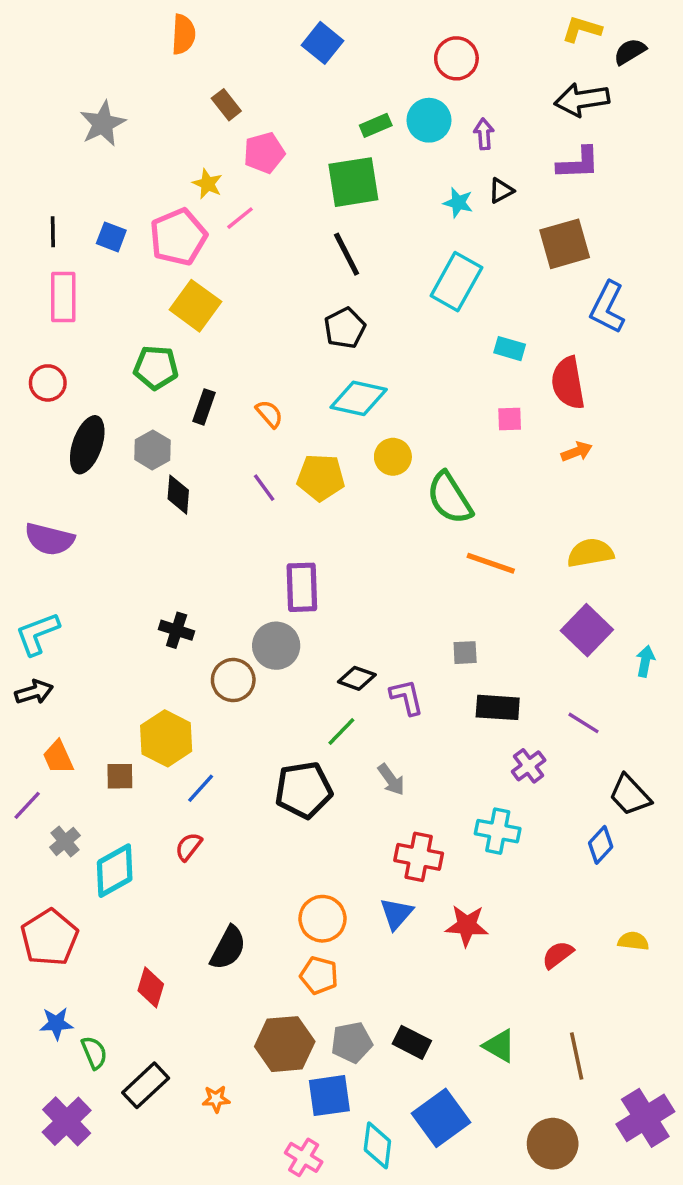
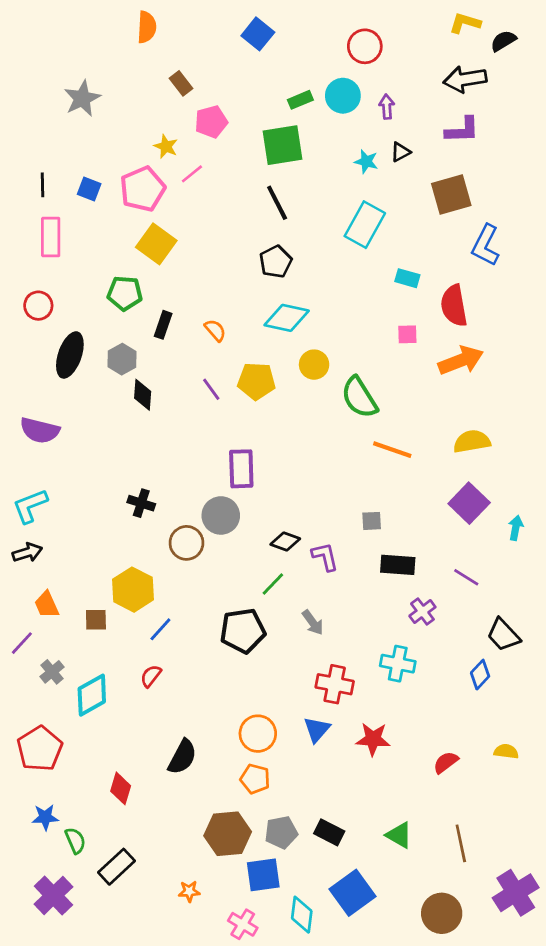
orange arrow: (577, 452) -> (461, 360), size x1.8
orange star: (216, 1099) -> (189, 891), moved

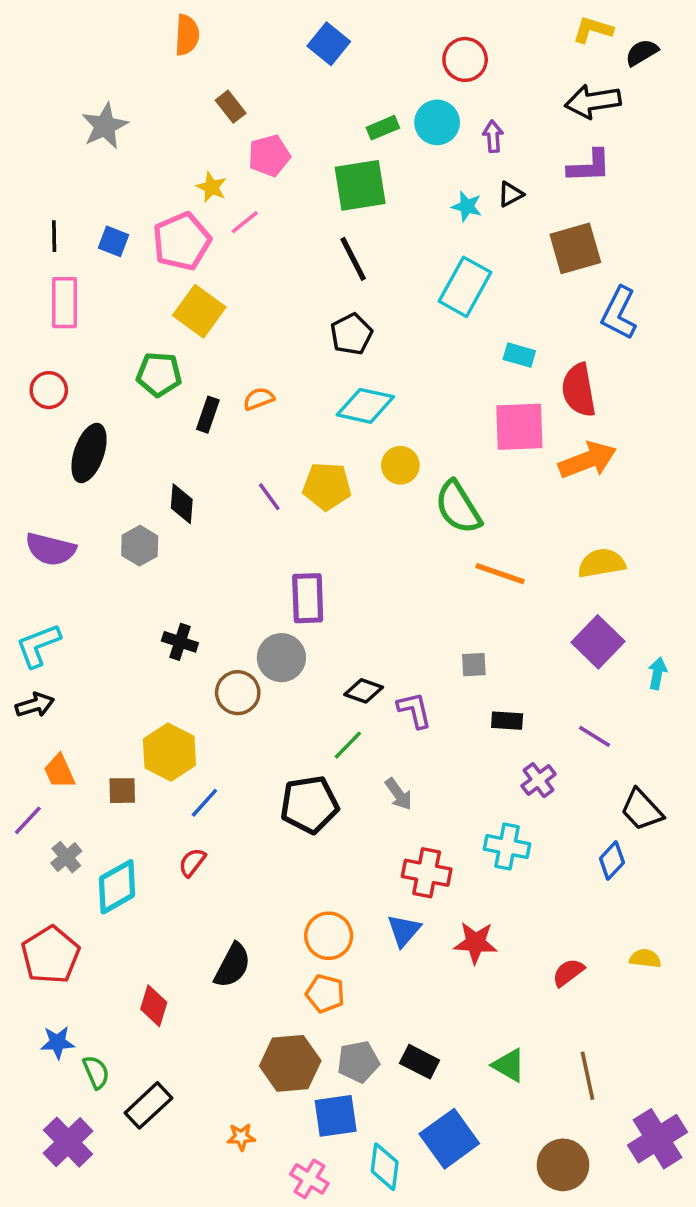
orange semicircle: (215, 330) -> (259, 399), moved, turned -70
pink square: (407, 334) -> (519, 427), size x2.0
gray hexagon: (122, 359) -> (140, 546), moved
black rectangle: (398, 565) -> (507, 721), size x0.7

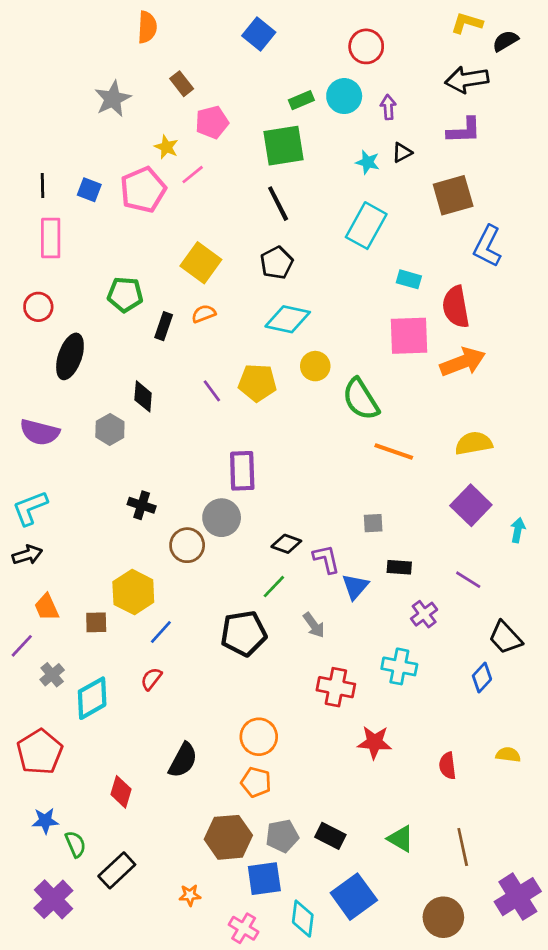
gray star: (105, 126) -> (113, 99), moved
yellow square: (199, 311) -> (201, 263), moved
blue triangle: (404, 931) -> (355, 587), moved
red semicircle: (568, 972) -> (448, 766), turned -60

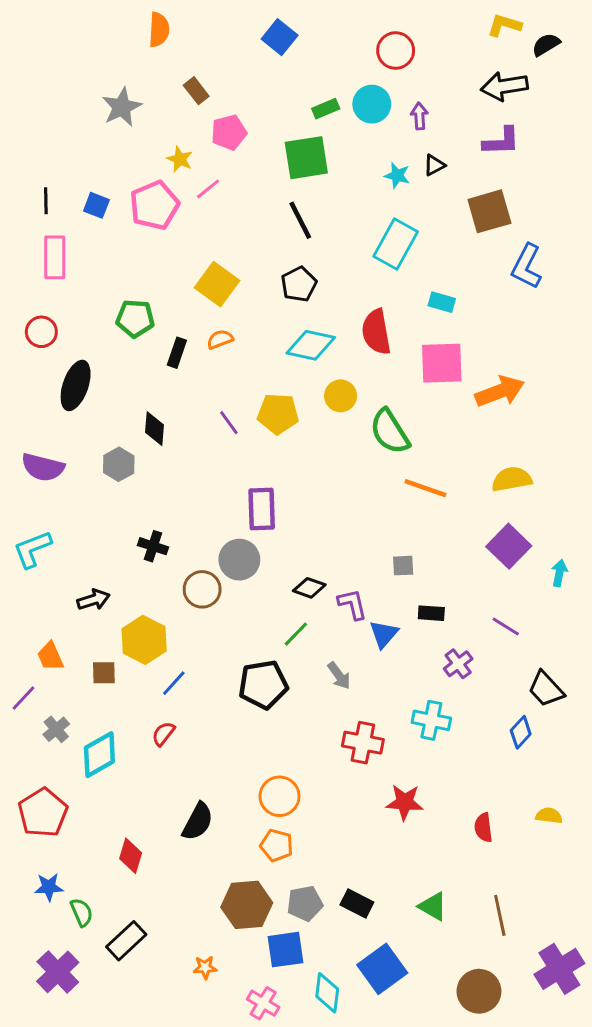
red semicircle: (456, 307) -> (376, 332), moved
black arrow: (27, 555) -> (93, 600), moved

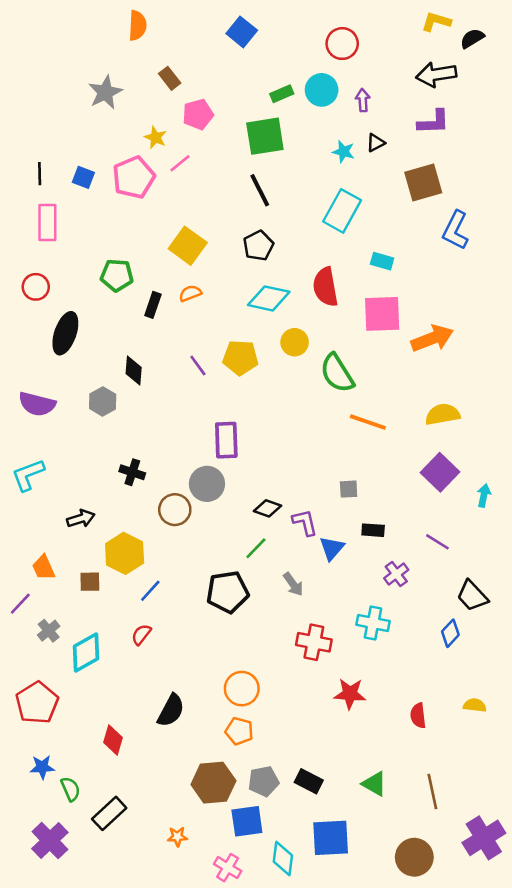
blue square: (382, 969) -> (331, 838), turned 33

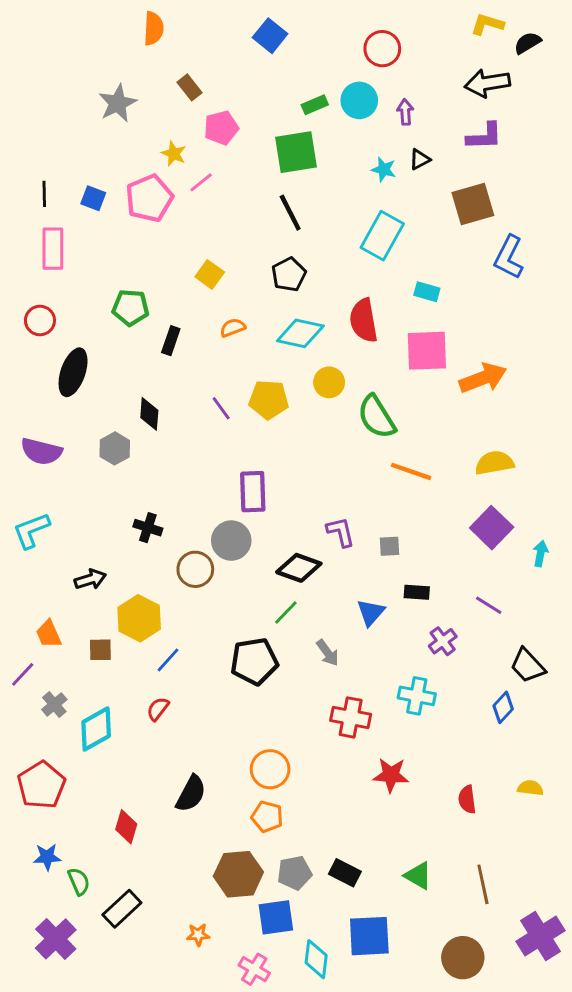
yellow square: (188, 246) -> (210, 274), size x0.7
orange semicircle: (190, 293) -> (233, 328), moved
black diamond: (267, 508) -> (299, 568), size x1.4
purple L-shape: (305, 522) -> (341, 532), moved

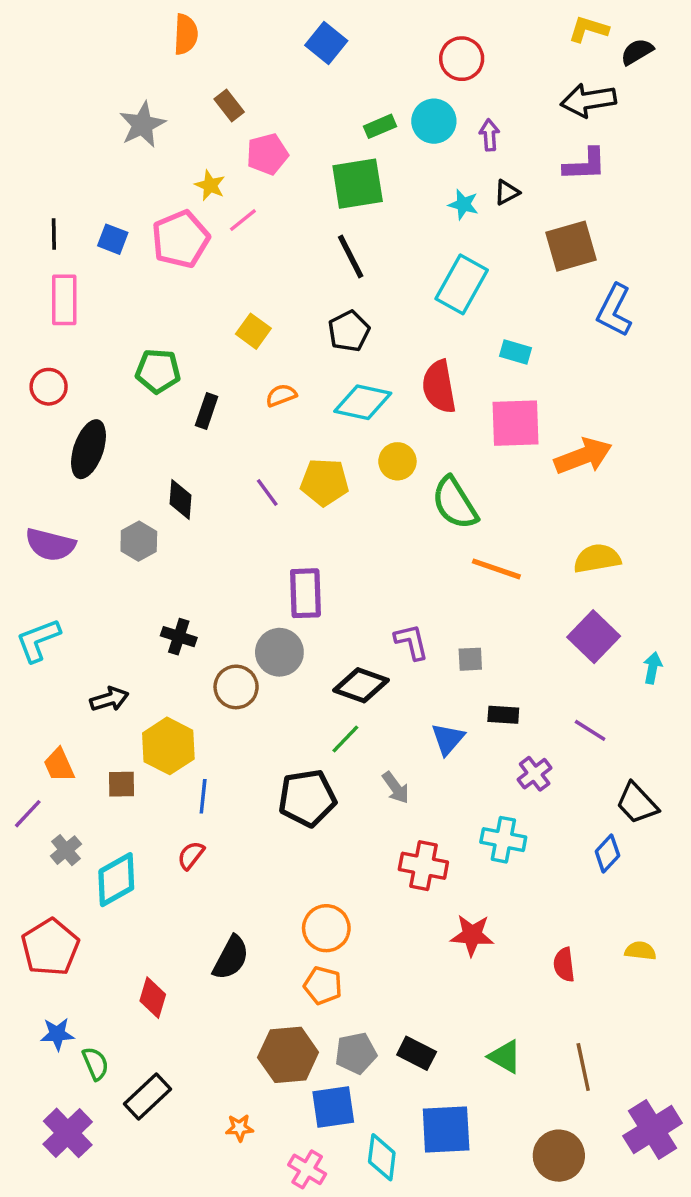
blue line: (168, 660) -> (203, 796), turned -36

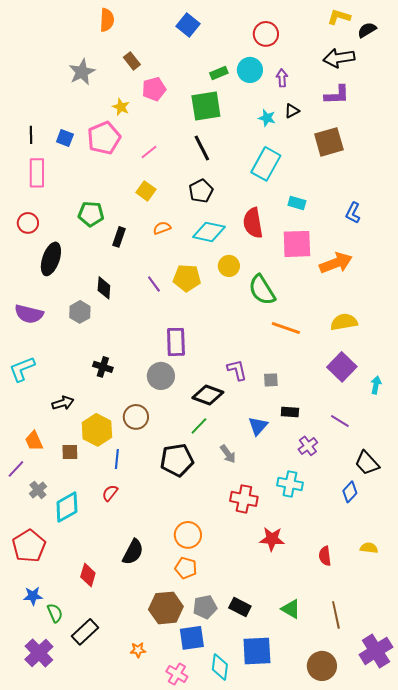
pink line: (243, 220) -> (149, 152), moved
blue L-shape: (614, 310) -> (353, 213), moved, size x0.7
brown circle: (236, 687) -> (136, 417), moved

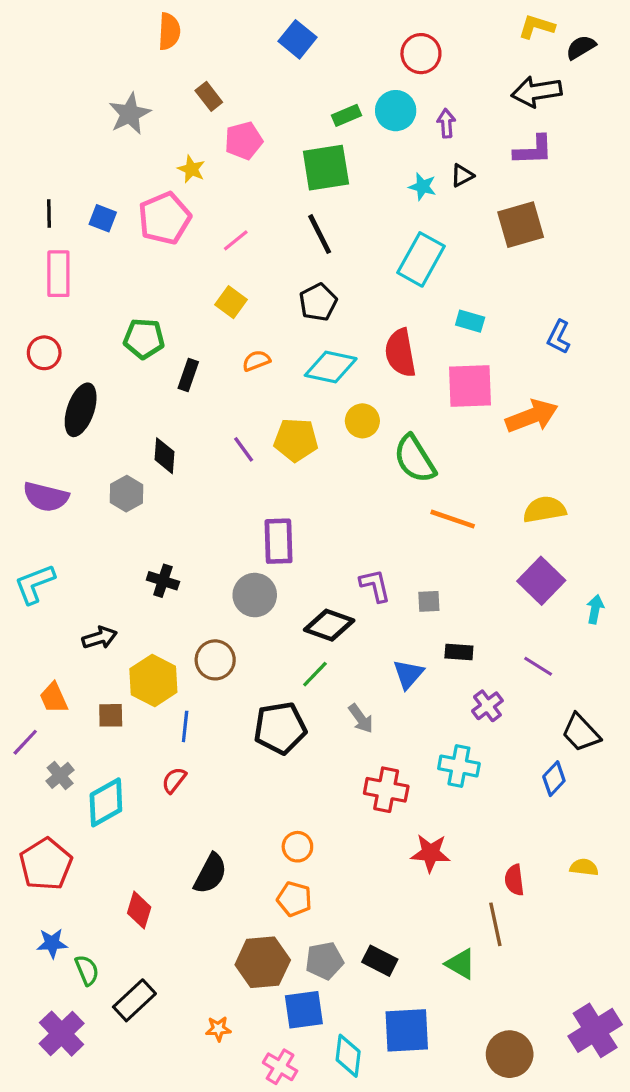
orange circle: (188, 535) -> (297, 847), size x0.7
brown line: (336, 615) -> (495, 924), moved

